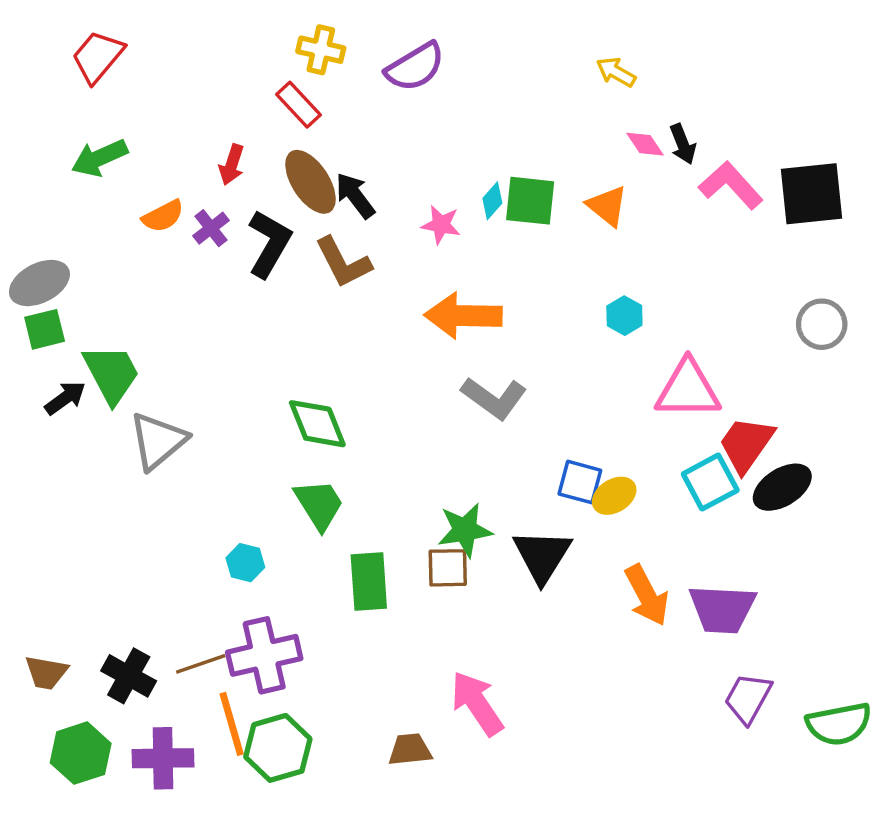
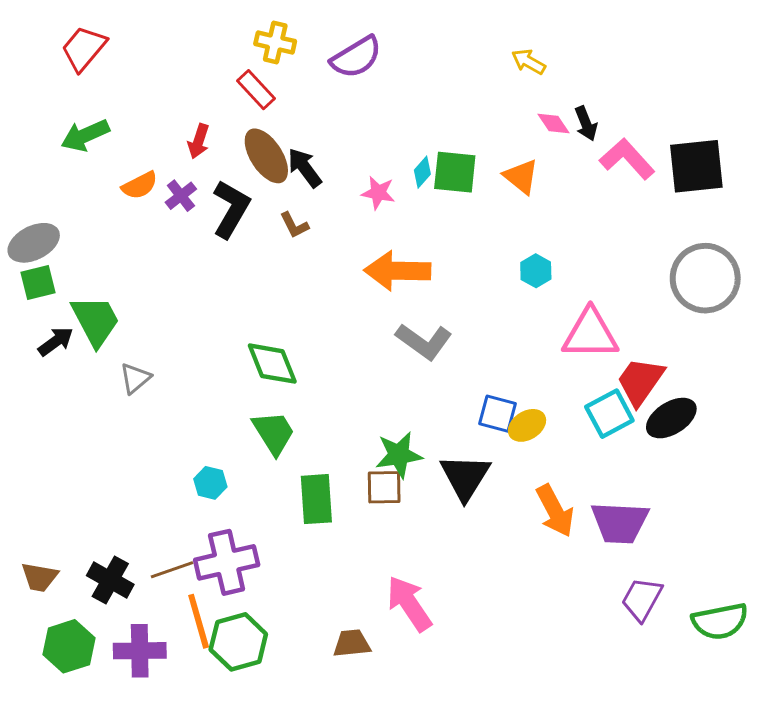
brown L-shape: (343, 262) -> (294, 225), size x0.6
gray circle: (822, 324) -> (705, 278), size x1.6
gray triangle: (158, 441) -> (135, 378), size x0.6

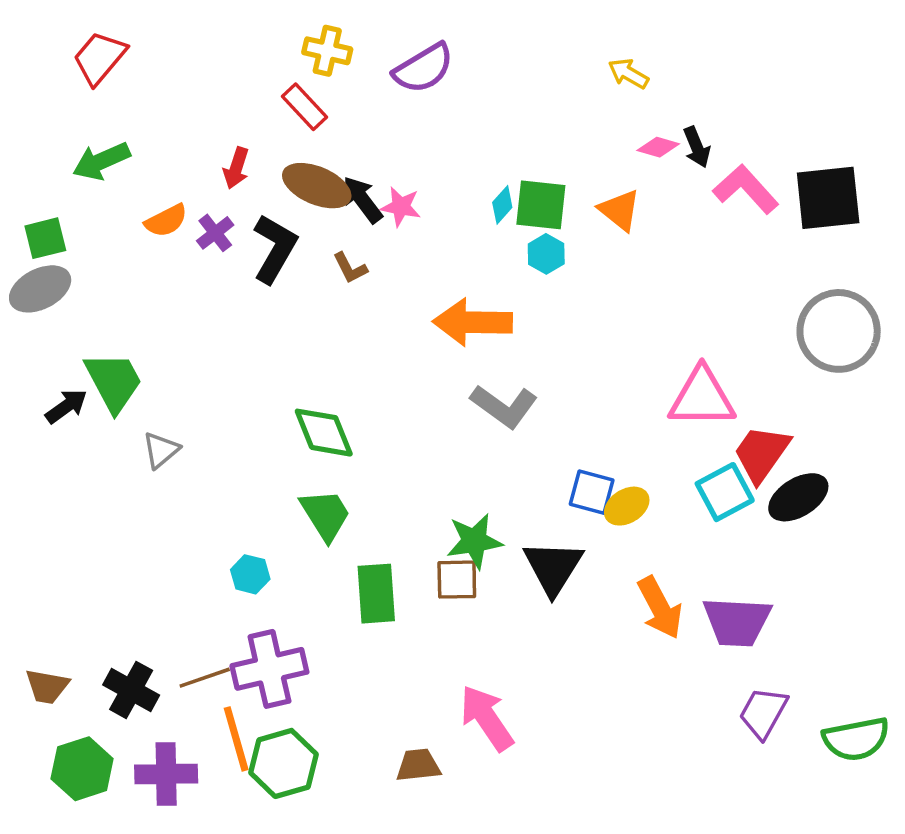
pink diamond: (553, 124) -> (658, 147), turned -40
brown ellipse: (266, 156) -> (317, 186), turned -34
pink star: (378, 193) -> (401, 207), moved
cyan hexagon: (536, 271) -> (546, 254), moved
green square: (38, 283) -> (45, 238), moved

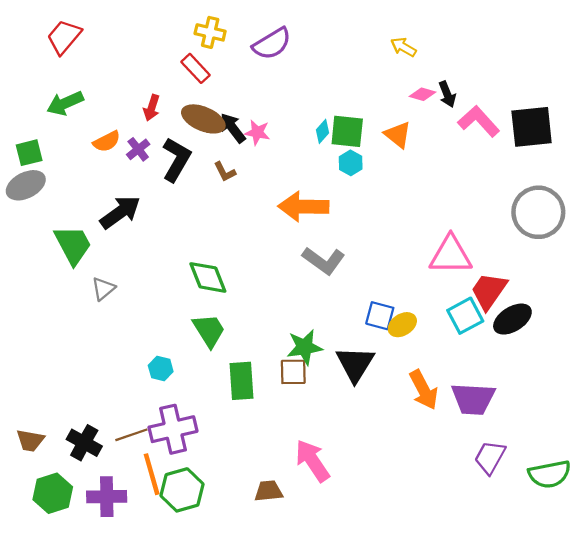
black arrow: (66, 406) -> (120, 212), moved, size x1.5

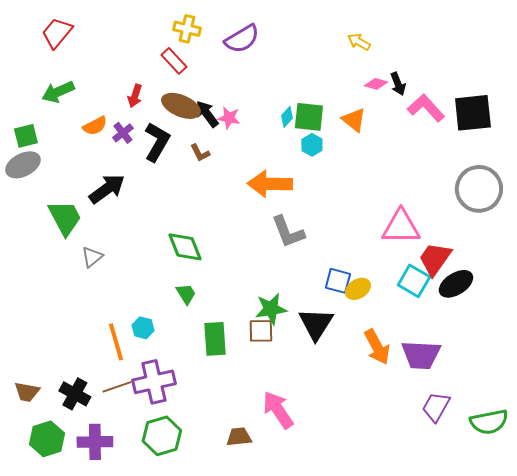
gray L-shape: (324, 261) -> (288, 232), turned 33
cyan square: (465, 316) -> (414, 281), turned -32
green trapezoid: (209, 330) -> (186, 294), size x0.7
orange line: (152, 474) -> (116, 342), moved

